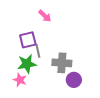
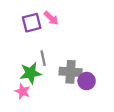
purple square: (28, 40) -> (32, 23), moved
purple circle: (74, 80) -> (87, 81), moved

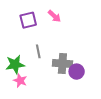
pink arrow: (51, 18) -> (54, 16), moved
green star: (31, 73) -> (15, 64), moved

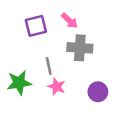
gray cross: (62, 63) -> (80, 48), moved
pink star: (20, 81) -> (57, 87), moved

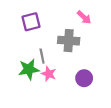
pink arrow: (69, 21) -> (84, 17), moved
green star: (19, 83) -> (29, 69), moved

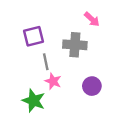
purple square: (31, 22) -> (34, 36), moved
green star: (29, 69) -> (34, 101), moved, turned 30

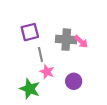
pink arrow: (92, 19) -> (81, 42), moved
purple circle: (92, 86) -> (74, 81), moved

